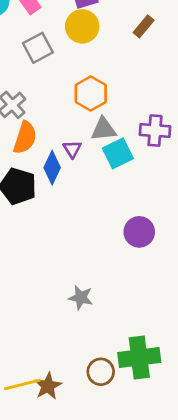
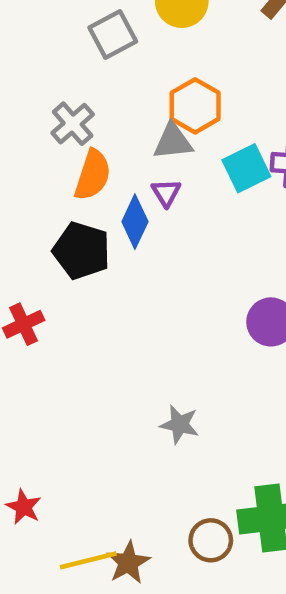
gray triangle: (104, 129) -> (173, 141), moved
cyan square: (118, 153) -> (246, 168), moved

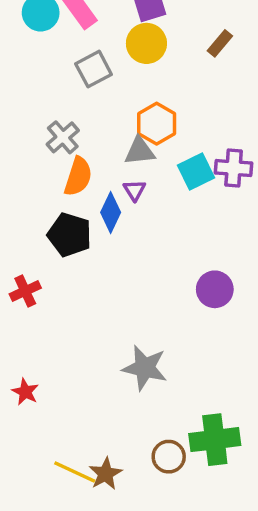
gray star: (180, 424) -> (145, 368), size x1.5
red star: (24, 507) -> (25, 392), moved
yellow line: (88, 560) -> (75, 472), turned 39

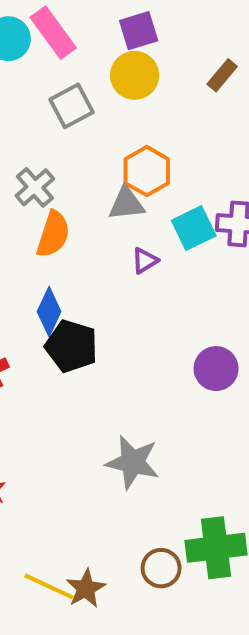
purple triangle: (135, 190) -> (145, 261), moved, turned 30
blue diamond: (111, 212) -> (49, 312), moved
black pentagon: (70, 235) -> (71, 346), moved

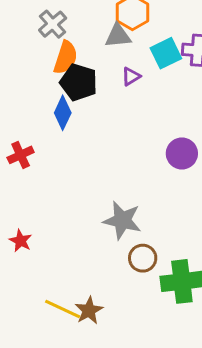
black pentagon: (71, 346) -> (79, 82), moved
brown circle: (161, 568) -> (143, 258), moved

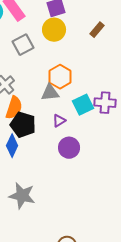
purple circle: (182, 153) -> (69, 148), moved
gray star: (122, 220) -> (22, 196), moved

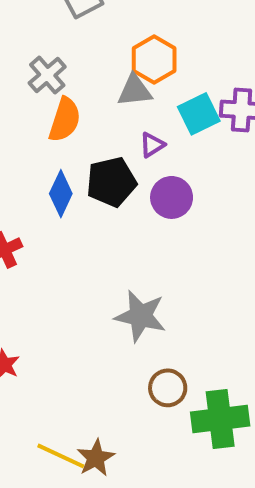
black pentagon: (23, 125) -> (111, 182), moved, turned -30
gray star: (22, 196) -> (140, 316), moved

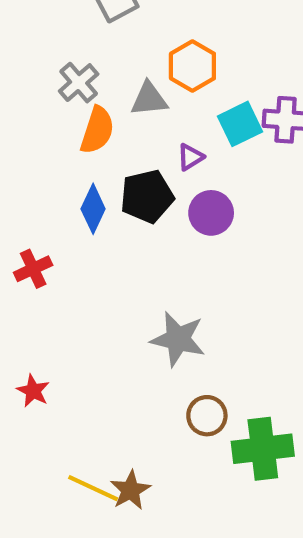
gray triangle: (135, 91) -> (149, 99), moved

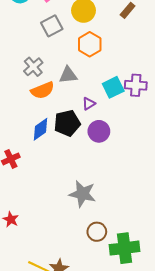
orange hexagon: (192, 66) -> (90, 44), moved
orange semicircle: (97, 130) -> (43, 90), turned 50
blue diamond: (93, 209) -> (40, 129), turned 30

